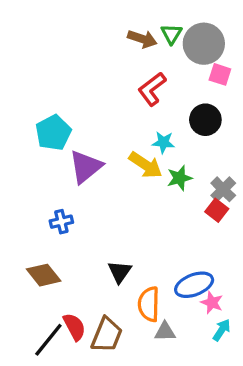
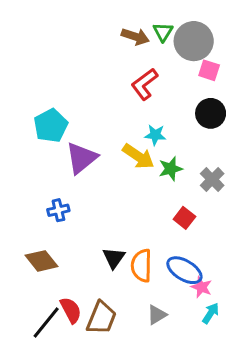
black circle: (205, 120) -> (211, 113), moved
red square: (217, 210) -> (184, 218), moved
blue ellipse: (194, 285) -> (184, 270), turned 52
orange semicircle: (149, 304) -> (141, 266), moved
gray triangle: (165, 332) -> (157, 315), turned -30

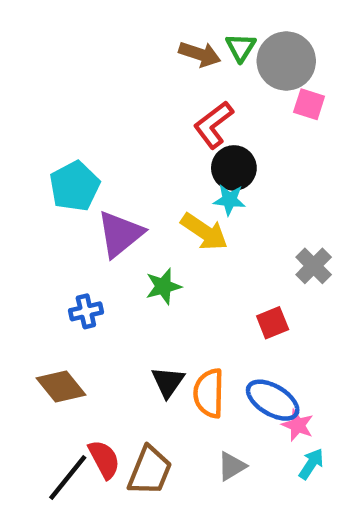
black circle: (211, 113) -> (234, 168), moved
green star: (171, 169) -> (163, 286), moved
red square: (184, 218) -> (273, 323), turned 30

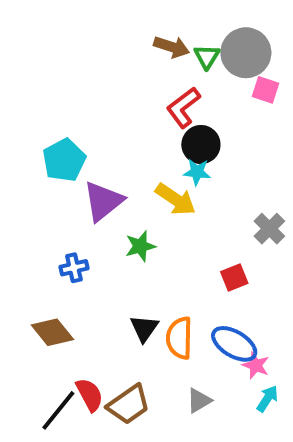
green triangle: (241, 47) -> (207, 57), moved
brown trapezoid: (150, 471) -> (129, 404), turned 33

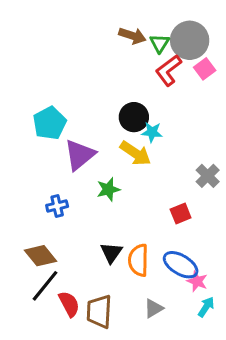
pink square: (265, 90) -> (205, 69), turned 35
red L-shape: (183, 107) -> (169, 70), moved
black circle: (201, 145) -> (134, 117), moved
brown trapezoid: (129, 404) -> (99, 311), turned 128
black line: (58, 410) -> (45, 286), moved

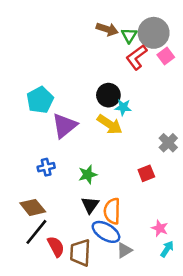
green star: (108, 189) -> (88, 175), moved
blue ellipse: (181, 265) -> (106, 232), moved

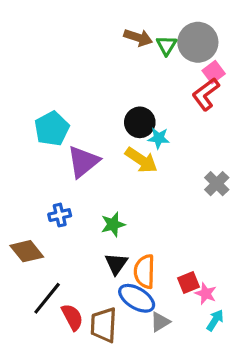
red L-shape: (137, 57) -> (206, 94), moved
red square: (146, 173) -> (188, 283), moved
brown diamond: (33, 207) -> (27, 251), moved

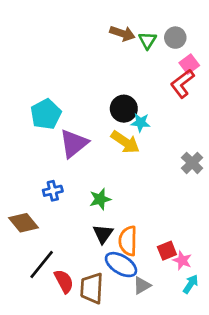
gray circle: (198, 42) -> (175, 38), size x0.6

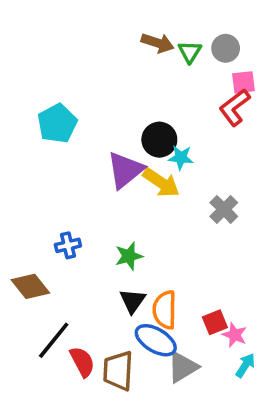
pink square: (189, 64) -> (244, 82), turned 30
cyan pentagon: (46, 114) -> (57, 123), moved
purple triangle: (74, 143) -> (125, 170), moved
gray cross: (192, 163) -> (224, 209), moved
gray triangle: (142, 285) -> (183, 367), size x1.4

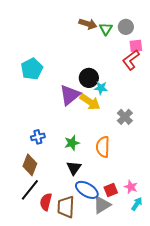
brown diamond: (30, 286) -> (30, 165), moved, turned 60
orange semicircle: (165, 310) -> (103, 147), moved
red square: (215, 322) -> (111, 190), moved
red semicircle: (82, 362) -> (46, 202), turned -138

